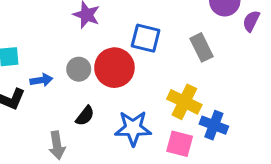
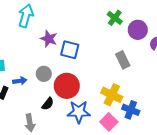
blue square: (146, 38) -> (70, 50), moved
red circle: (114, 68) -> (67, 86), moved
pink square: (180, 144) -> (109, 122), turned 30

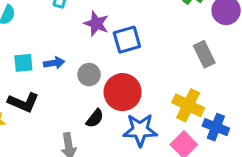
blue square: (70, 50) -> (127, 40), turned -30
blue arrow: (20, 81) -> (54, 63), moved

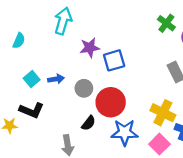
purple star: (96, 24) -> (90, 48), turned -30
cyan square: (23, 63) -> (32, 79), turned -35

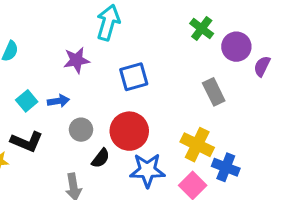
cyan arrow: (63, 21) -> (108, 22), moved
purple star: (90, 48) -> (76, 60), moved
gray circle: (84, 88) -> (81, 130), moved

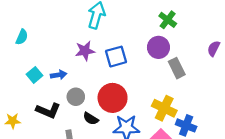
purple circle: (236, 47) -> (158, 47), moved
purple star: (76, 60) -> (85, 51), moved
black L-shape: (27, 142) -> (48, 111), moved
black semicircle: (101, 158) -> (91, 119), turned 84

